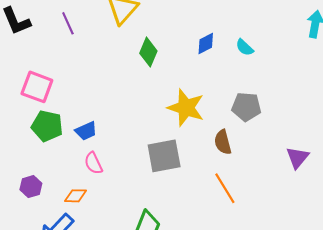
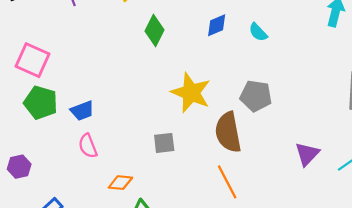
brown semicircle: (223, 142) -> (228, 132), size x1.5
gray square: (164, 156) -> (164, 143), size x0.6
orange diamond: (75, 196) -> (120, 183), moved

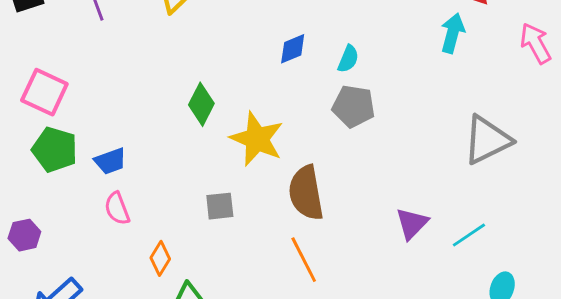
green diamond: (155, 30) -> (201, 104), moved
cyan semicircle: (258, 32) -> (348, 59), turned -114
gray pentagon: (256, 96) -> (354, 106), moved
orange diamond: (120, 183) -> (160, 258), turned -65

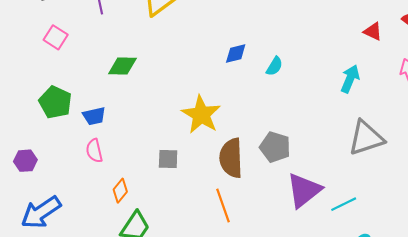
cyan arrow: (453, 33) -> (350, 79), moved
pink square: (44, 92) -> (56, 37), moved, size x0.7
green diamond: (201, 104) -> (122, 66), moved, turned 56
gray pentagon: (354, 106) -> (275, 147), moved
purple triangle: (412, 223) -> (304, 190), size x1.5

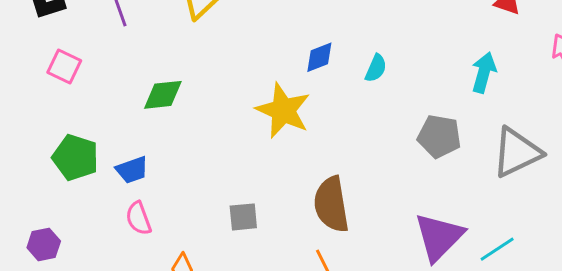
yellow star: (201, 115) -> (283, 110), moved
gray pentagon: (275, 147) -> (439, 136), moved

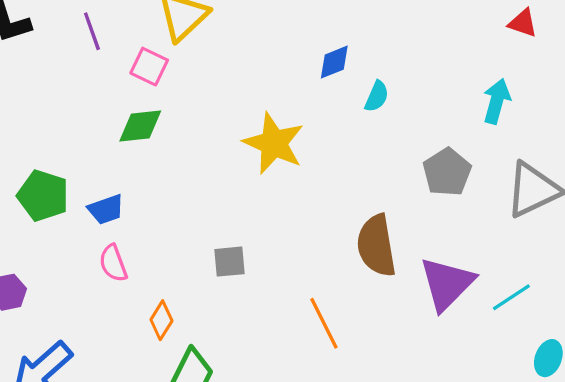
blue diamond: (319, 57) -> (334, 62), moved
pink square: (64, 66) -> (149, 67), moved
gray pentagon: (439, 136) -> (447, 172), turned 30
brown semicircle: (331, 204) -> (376, 246), moved

